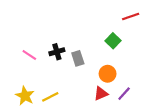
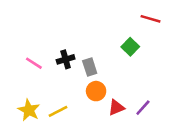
red line: (131, 16) -> (151, 19), turned 35
orange circle: (108, 74) -> (96, 91), moved

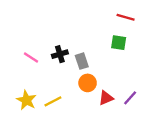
red line: (151, 19) -> (126, 17), moved
green square: (130, 47) -> (119, 43), turned -35

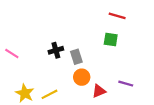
pink line: (31, 58) -> (12, 53), moved
purple line: (130, 98) -> (126, 84), moved, turned 64

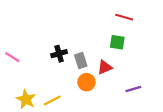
purple line: (126, 84) -> (133, 89), turned -32
red triangle: (99, 91) -> (105, 67), moved

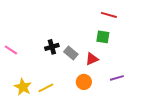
gray rectangle: (81, 60) -> (71, 53), turned -32
orange circle: (86, 82) -> (84, 82), moved

